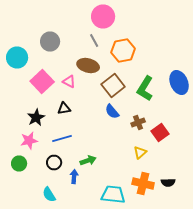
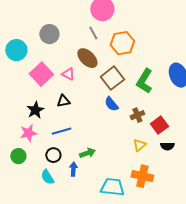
brown ellipse: (88, 66) -> (87, 58), turned 30
black semicircle: (168, 182) -> (167, 146), moved
cyan semicircle: (49, 194) -> (47, 177), moved

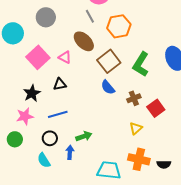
black semicircle: (167, 146) -> (164, 164), moved

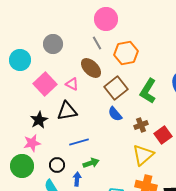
black triangle: (60, 84) -> (67, 111), size x1.5
blue line: (58, 114) -> (79, 142), moved
yellow triangle: (136, 128) -> (143, 155), size x1.6
green circle: (15, 139) -> (22, 166), size x1.5

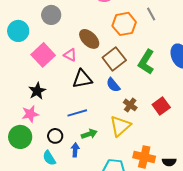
gray line: (97, 43) -> (151, 14), moved
black triangle: (67, 111) -> (82, 79), moved
brown cross: (141, 125) -> (130, 105), moved, turned -32
yellow triangle: (143, 155) -> (120, 126), moved

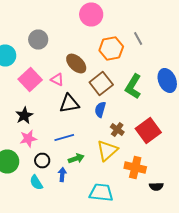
blue semicircle: (113, 85) -> (100, 110), turned 56
red square: (161, 106) -> (148, 130), size x1.4
pink star: (30, 114) -> (28, 138), moved
orange cross: (144, 157) -> (135, 168), moved

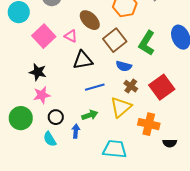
blue semicircle: (100, 110) -> (124, 66), moved, turned -91
black star: (24, 116) -> (38, 72), turned -30
blue line: (64, 138) -> (95, 87), moved

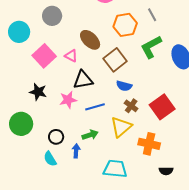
green L-shape: (147, 43) -> (151, 47), moved, turned 30
pink star: (42, 95) -> (68, 100), moved
green circle: (21, 118) -> (21, 124), moved
black semicircle: (170, 143) -> (166, 171), moved

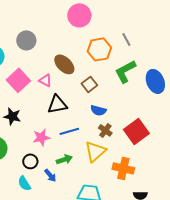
brown square: (115, 60) -> (89, 84), size x0.7
pink star: (68, 100) -> (41, 137), moved
blue arrow: (76, 151) -> (50, 175), turned 136

